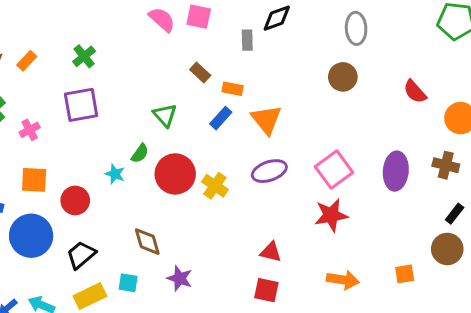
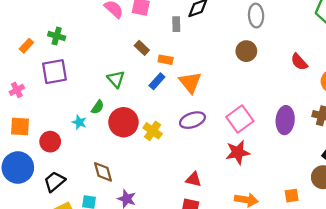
green cross: (84, 56) -> (57, 36), turned -35
orange rectangle: (27, 61) -> (26, 46), moved

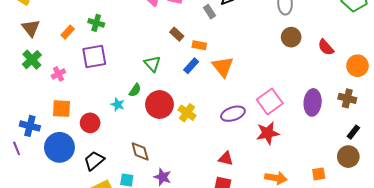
gray rectangle: (176, 24) -> (209, 12), turned -32
brown circle: (246, 51) -> (291, 37), moved
purple ellipse: (192, 120) -> (233, 114), moved

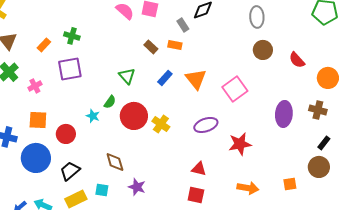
orange rectangle: (199, 45) -> (175, 45), moved
pink square: (270, 101) -> (235, 89), moved

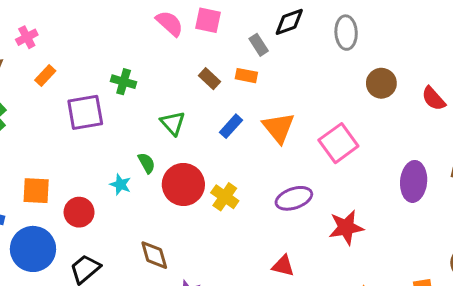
gray ellipse: (257, 17) -> (346, 33), moved
green cross: (72, 36) -> (124, 82), moved
pink cross: (35, 86) -> (27, 37), moved
green semicircle: (110, 102) -> (147, 163), turned -64

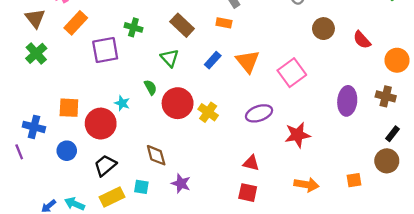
orange rectangle: (45, 76) -> (76, 23), size x1.5
brown rectangle: (209, 79) -> (182, 25), moved, size x1.5
cyan star: (120, 185) -> (122, 103), moved
red circle: (79, 212) -> (101, 124), size x1.4
blue circle: (33, 249) -> (67, 151), size x0.6

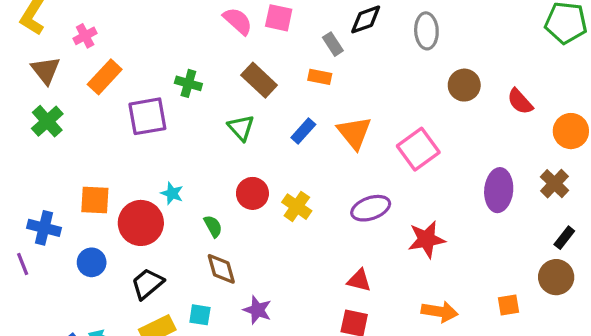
green semicircle: (150, 87) -> (213, 226), moved
brown cross: (386, 96) -> (554, 184), turned 30
red circle: (178, 103) -> (252, 193), size x0.7

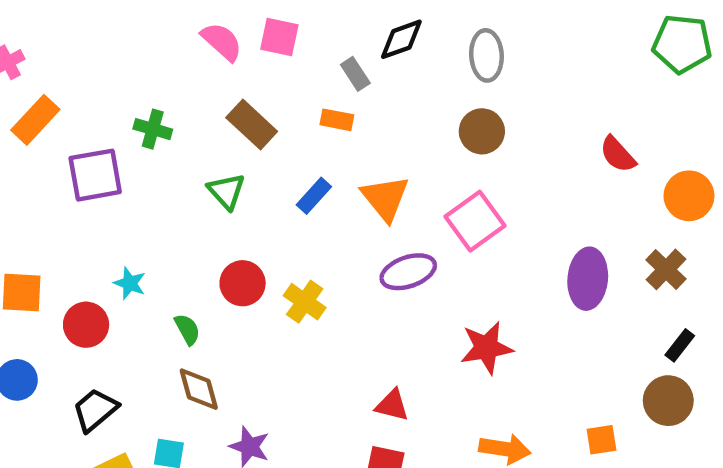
brown circle: (464, 85) -> (482, 131), moved
purple ellipse: (371, 208) -> (408, 272), moved
red circle: (141, 223) -> (86, 325), size x0.7

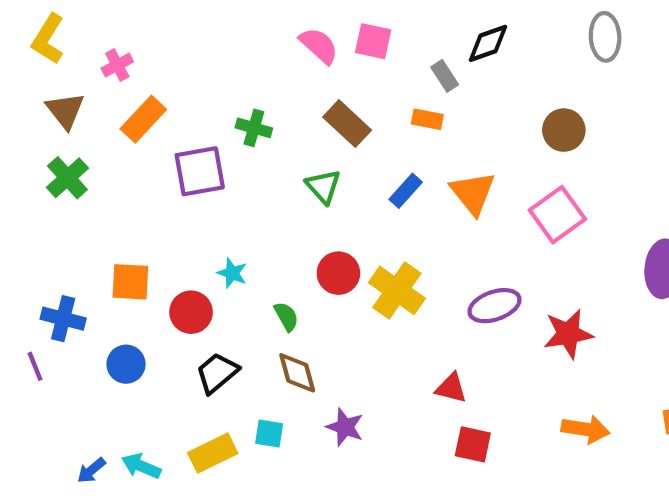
gray ellipse: (486, 55) -> (605, 37), moved
purple ellipse: (408, 272) -> (494, 306), moved
yellow cross: (305, 302) -> (397, 290), size x1.4
red triangle: (392, 405) -> (451, 388), moved
black trapezoid: (95, 410) -> (217, 373), moved

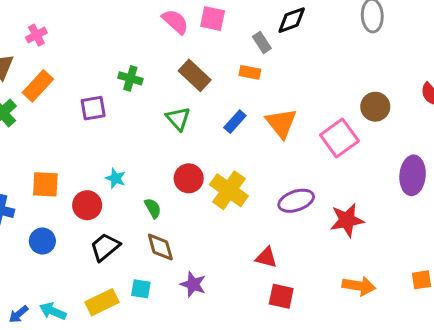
orange rectangle: (143, 119) -> (38, 86), moved
brown circle: (564, 130) -> (375, 107), moved
purple square: (200, 171) -> (93, 108), size x0.7

